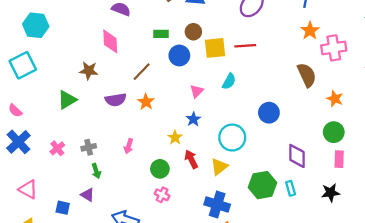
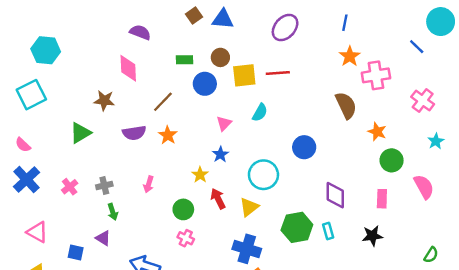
green circle: (334, 132) -> (392, 160), moved

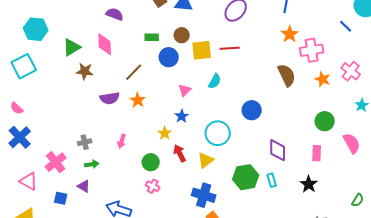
orange star: (377, 132) -> (323, 79), moved
green triangle: (80, 133) -> (72, 47), moved
pink cross: (70, 187) -> (56, 162), moved, size x1.5
green arrow: (113, 212) -> (92, 164), turned -80
black star: (372, 236) -> (309, 184), turned -30

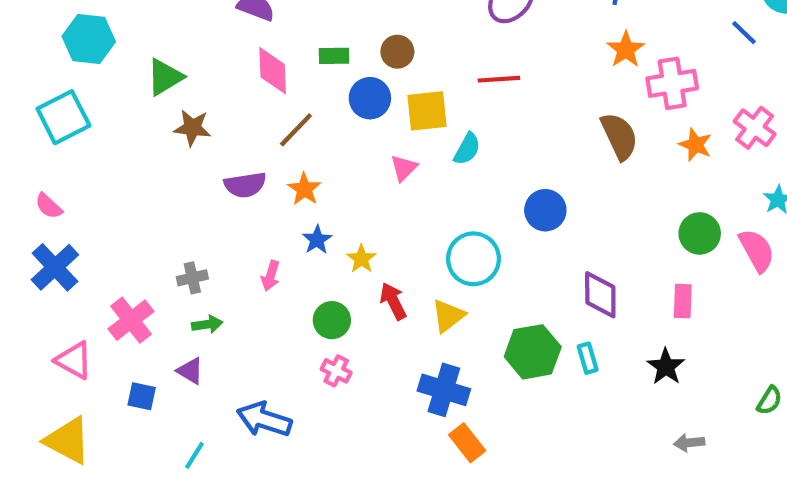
pink diamond: (105, 44) -> (273, 71), moved
yellow square: (202, 50) -> (427, 111), moved
blue star: (182, 116) -> (317, 240), moved
pink semicircle: (352, 143) -> (757, 250), moved

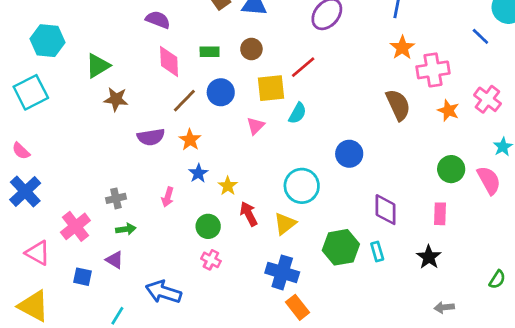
red line: (499, 79) -> (303, 67), moved, turned -36
blue circle: (370, 98) -> (221, 92), moved

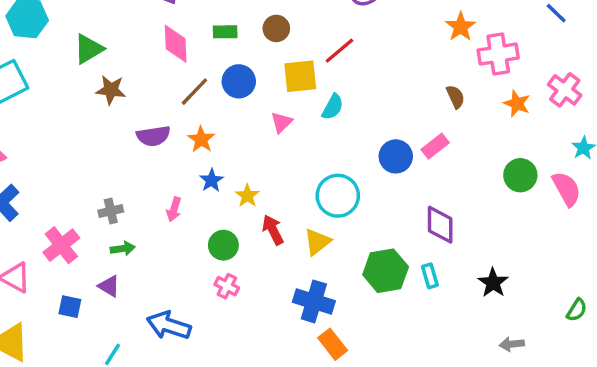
brown semicircle: (398, 105) -> (455, 97), size x0.6
pink rectangle: (440, 214) -> (435, 146), moved, turned 50

